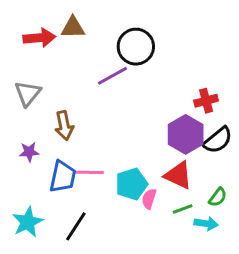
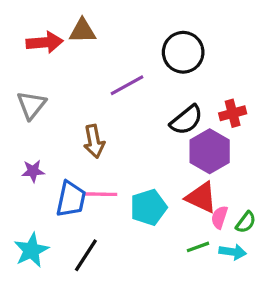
black circle: (136, 47) -> (183, 52), moved
brown arrow: (64, 126) -> (94, 141), moved
black semicircle: (218, 140) -> (186, 120), moved
pink semicircle: (149, 199) -> (219, 217), moved
green line: (183, 209) -> (198, 247), moved

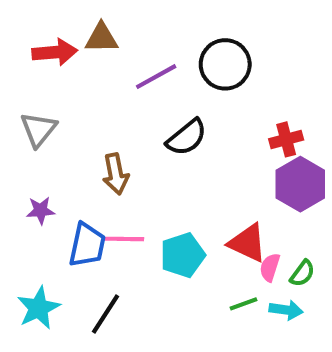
purple line: (127, 85) -> (156, 77), moved
black semicircle: (186, 120) -> (187, 137), moved
purple hexagon: (210, 151) -> (300, 184), moved

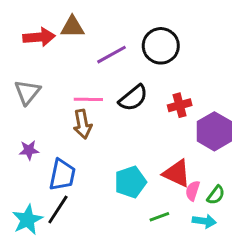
red cross: (286, 139) -> (180, 105), moved
pink line: (124, 239) -> (88, 99), moved
green line: (243, 304) -> (159, 217), moved
black line: (105, 314) -> (58, 210), moved

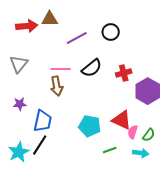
black circle: (161, 46) -> (111, 32), size x0.7
cyan pentagon: (130, 182) -> (90, 126), turned 30

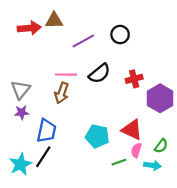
gray triangle: (19, 64) -> (21, 90), moved
brown arrow: (57, 86) -> (62, 93), turned 30
pink semicircle: (133, 132) -> (136, 150), moved

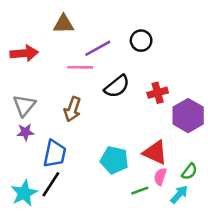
red arrow: (29, 28) -> (24, 53), moved
pink line: (66, 75) -> (80, 67), moved
cyan arrow: (152, 165) -> (179, 194), turned -56

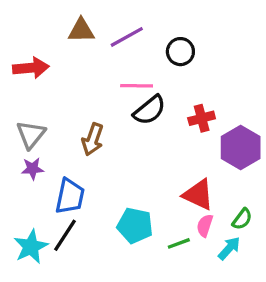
purple line: (98, 48) -> (127, 37), moved
pink line: (80, 67) -> (137, 86), moved
cyan pentagon: (114, 160) -> (135, 226), moved

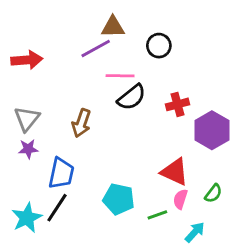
brown triangle: (81, 30) -> (113, 27), moved
purple line: (127, 37) -> (96, 48), moved
cyan arrow: (229, 248) -> (195, 232), moved

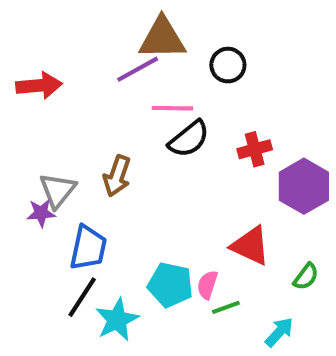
brown triangle: (113, 27) -> (162, 38), size x1.4
gray triangle: (27, 119) -> (57, 190), moved
pink semicircle: (180, 199) -> (207, 285), moved
cyan star: (27, 218) -> (117, 320), moved

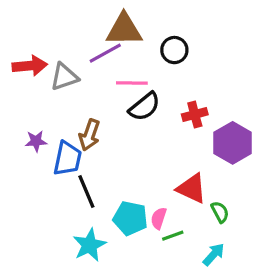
gray triangle: (57, 190) -> (64, 77), moved, turned 32
purple star: (41, 213) -> (36, 141), moved
blue trapezoid: (88, 248) -> (67, 159), moved
green semicircle: (306, 277) -> (220, 212), moved, turned -65
black line: (82, 297) -> (86, 192), moved, turned -56

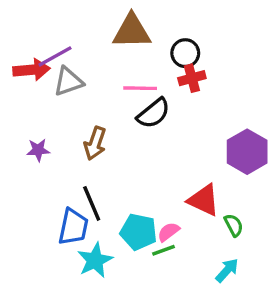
purple line: (105, 53) -> (55, 56), moved
red cross: (195, 114) -> (192, 78), moved
blue trapezoid: (67, 159) -> (73, 227), moved
pink semicircle: (159, 218) -> (169, 232), turned 35
green line: (173, 236) -> (164, 250), moved

